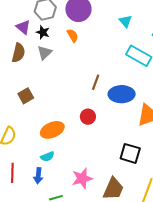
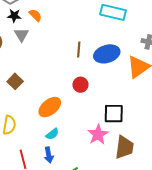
orange semicircle: (73, 36) -> (35, 15), moved
black square: (130, 153) -> (114, 114), moved
pink star: (82, 178) -> (98, 134), moved

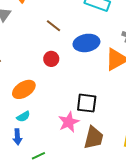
brown line: (79, 50) -> (53, 26), moved, turned -63
red circle: (80, 85) -> (51, 59), moved

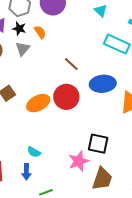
red circle: (51, 59) -> (66, 97), size x1.6
orange ellipse: (24, 89) -> (38, 103), moved
cyan semicircle: (23, 116) -> (34, 152), turned 56

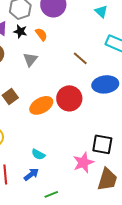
gray triangle: (23, 49) -> (30, 59), moved
brown line: (71, 64) -> (80, 58), moved
blue arrow: (26, 172) -> (31, 174), turned -126

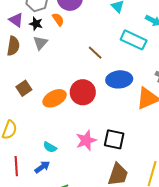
orange semicircle: (41, 34) -> (58, 19), moved
gray triangle: (30, 59) -> (40, 43), moved
pink star: (83, 162) -> (86, 140), moved

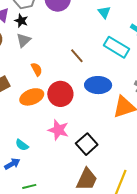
orange semicircle: (58, 19) -> (37, 69), moved
black square: (114, 139) -> (87, 144), turned 30
pink star: (86, 140) -> (58, 130), moved, turned 30

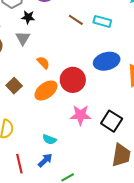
black star: (21, 21) -> (28, 17), moved
cyan rectangle: (116, 47) -> (102, 21), moved, size x0.7
brown line: (77, 56) -> (76, 20), moved

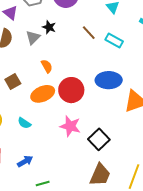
black star: (28, 17) -> (49, 27), moved
cyan semicircle: (49, 139) -> (24, 123), moved

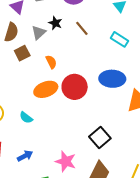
brown line: (89, 33) -> (82, 28), moved
brown square: (13, 81) -> (22, 53), moved
pink star: (70, 126) -> (66, 161), moved

